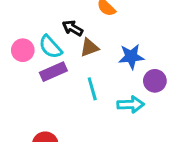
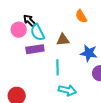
black arrow: (73, 28) -> (30, 21), moved
cyan arrow: (131, 104) -> (67, 90), moved

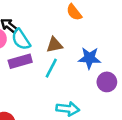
cyan line: (57, 67) -> (51, 68), moved, turned 35

